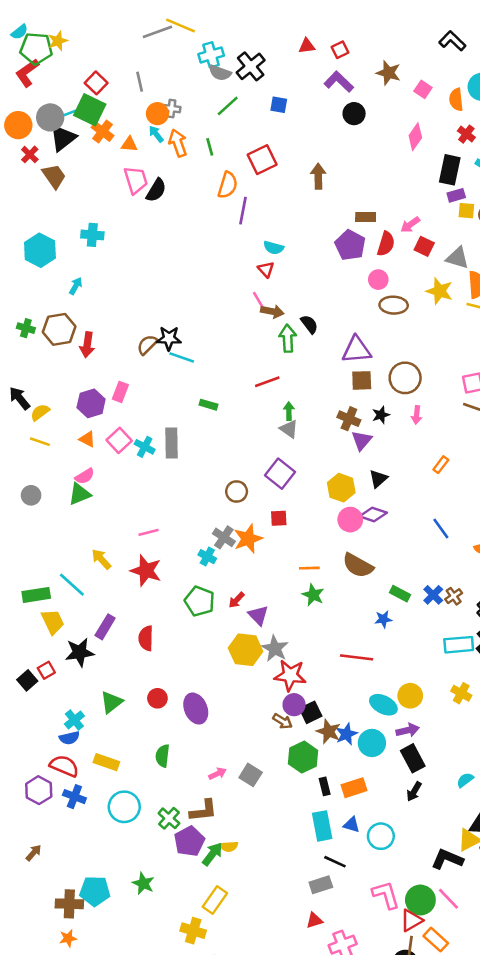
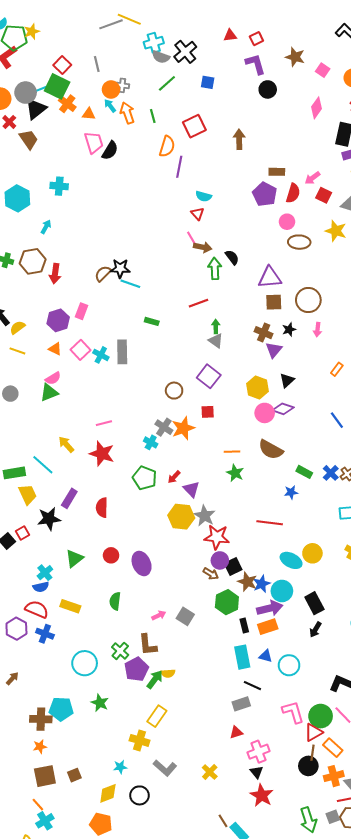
purple L-shape: (339, 82) -> (255, 64), turned 30
purple arrow: (408, 730) -> (270, 608), moved, size x1.4
cyan circle: (124, 807) -> (85, 663), moved
brown L-shape: (203, 811) -> (148, 645), turned 90

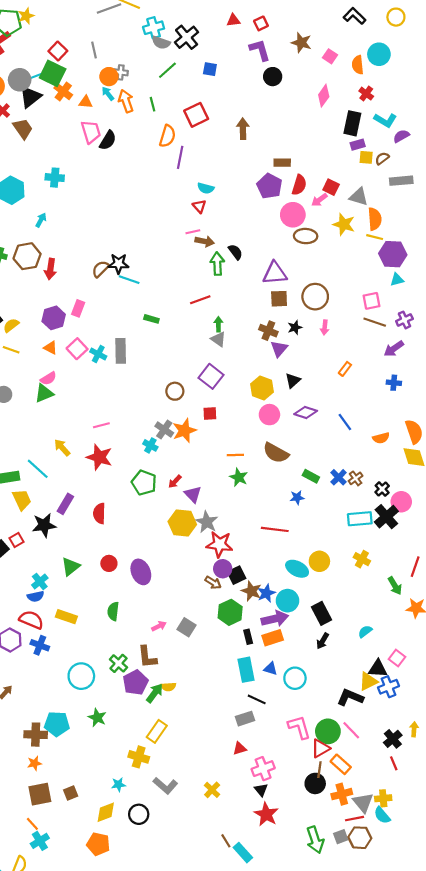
pink arrow: (312, 178) -> (319, 200), moved
pink circle: (287, 222) -> (293, 215), size x1.5
pink line: (191, 238) -> (193, 232), turned -72
purple diamond: (283, 409) -> (306, 412), moved

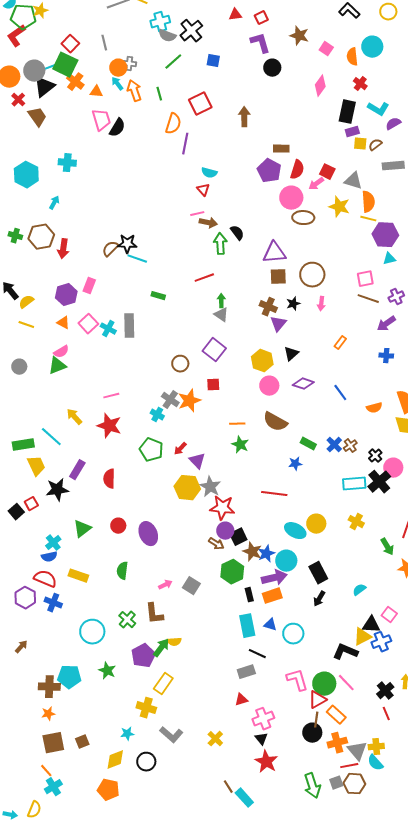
purple pentagon: (136, 682) -> (143, 656), moved

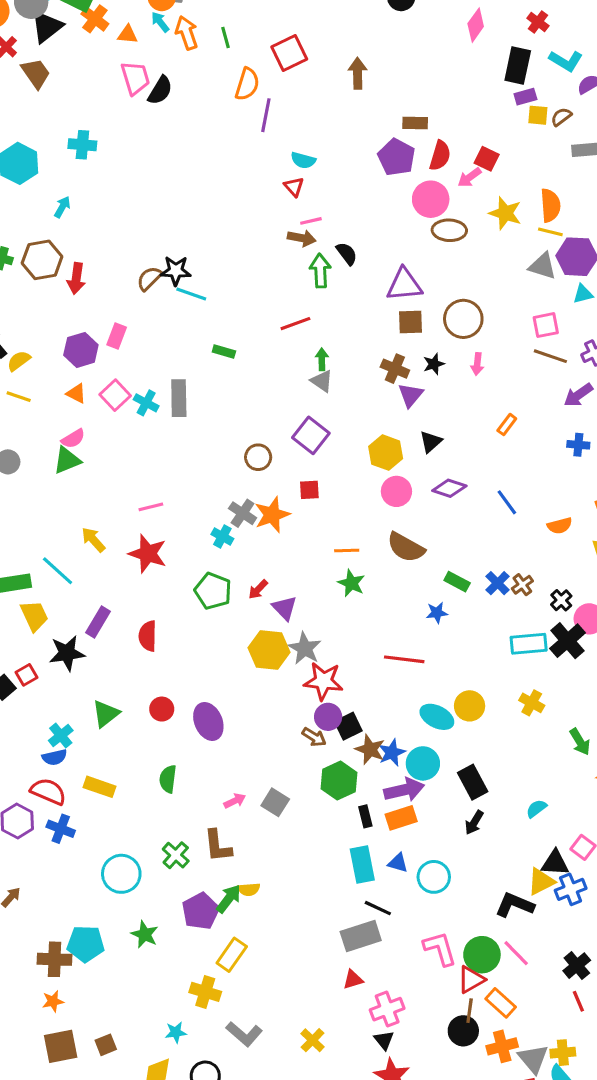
gray triangle: (353, 181) -> (543, 266), moved
pink line: (197, 214) -> (311, 221), moved
gray rectangle: (246, 672) -> (361, 936), size x1.4

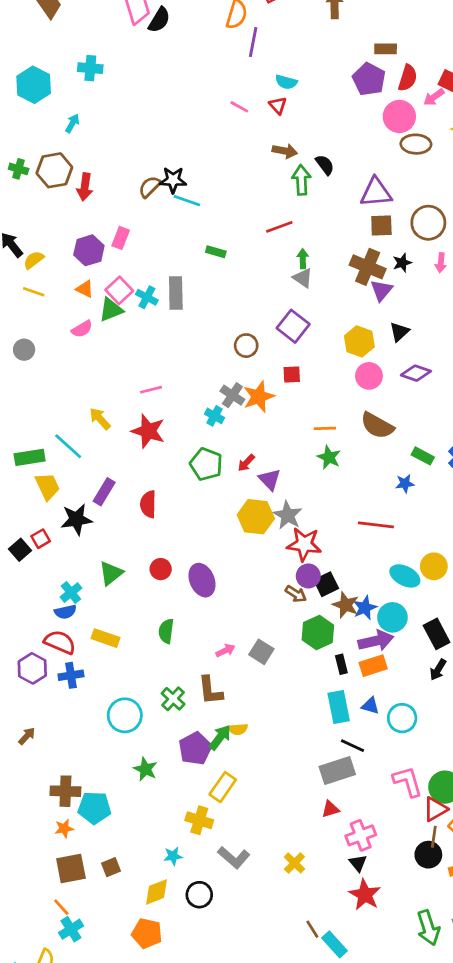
pink line: (311, 221) -> (239, 107), moved, turned 42
brown cross: (395, 369) -> (368, 267), size x1.4
green triangle: (67, 460) -> (111, 310), moved
blue cross: (61, 829) -> (71, 675), turned -30
cyan pentagon: (86, 944) -> (94, 808), moved

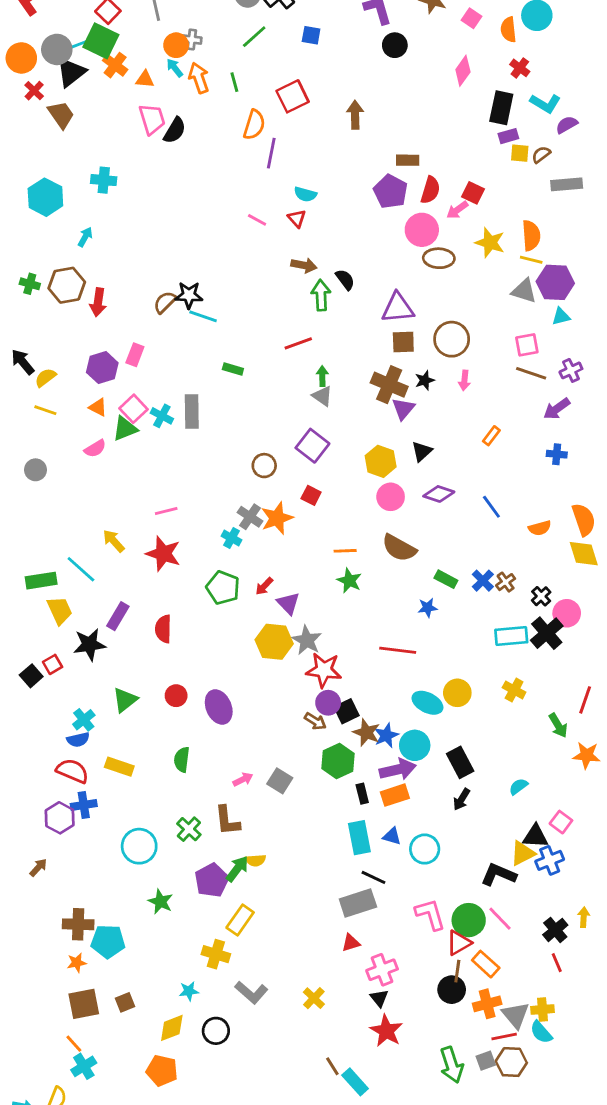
red square: (292, 375) -> (311, 495), turned 30
purple hexagon: (32, 668) -> (60, 818), moved

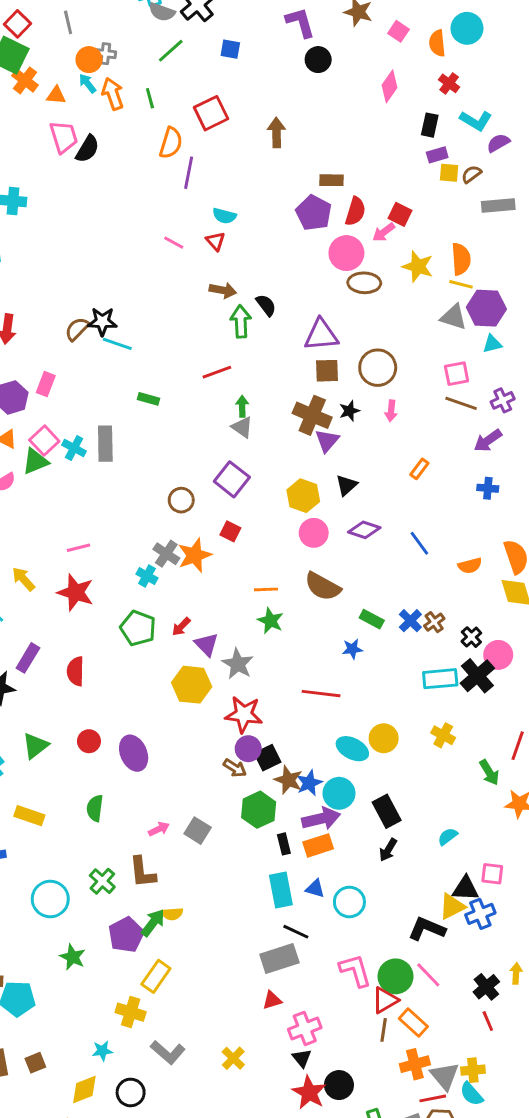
black rectangle: (501, 108) -> (430, 125), size x0.7
gray star: (307, 640) -> (238, 664), moved
pink square: (561, 822) -> (492, 874), turned -30
black circle: (452, 990) -> (339, 1085), moved

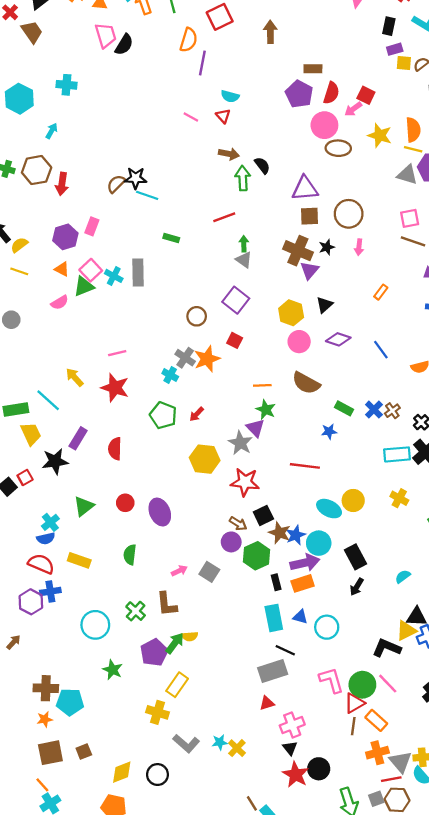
purple triangle: (207, 644) -> (255, 428), moved
purple circle: (248, 749) -> (231, 542), moved
cyan star: (102, 1051) -> (220, 742), moved

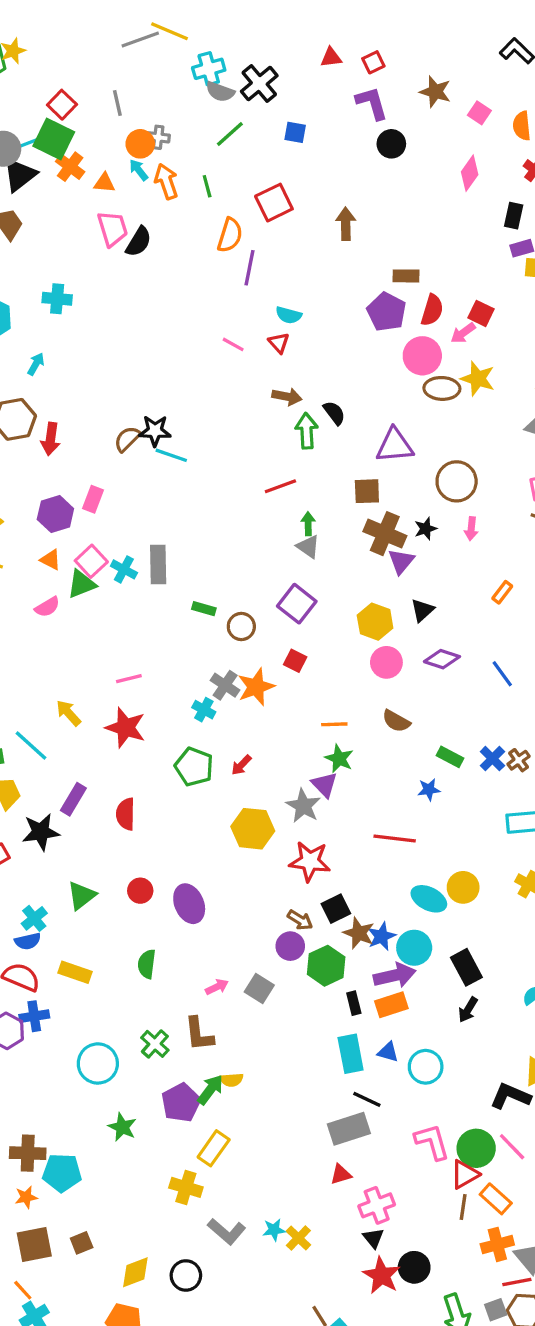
yellow star: (380, 136) -> (478, 379), moved
brown square: (309, 216) -> (367, 491), moved
green rectangle: (171, 238) -> (204, 609), moved
brown semicircle: (306, 383) -> (396, 721), size x0.7

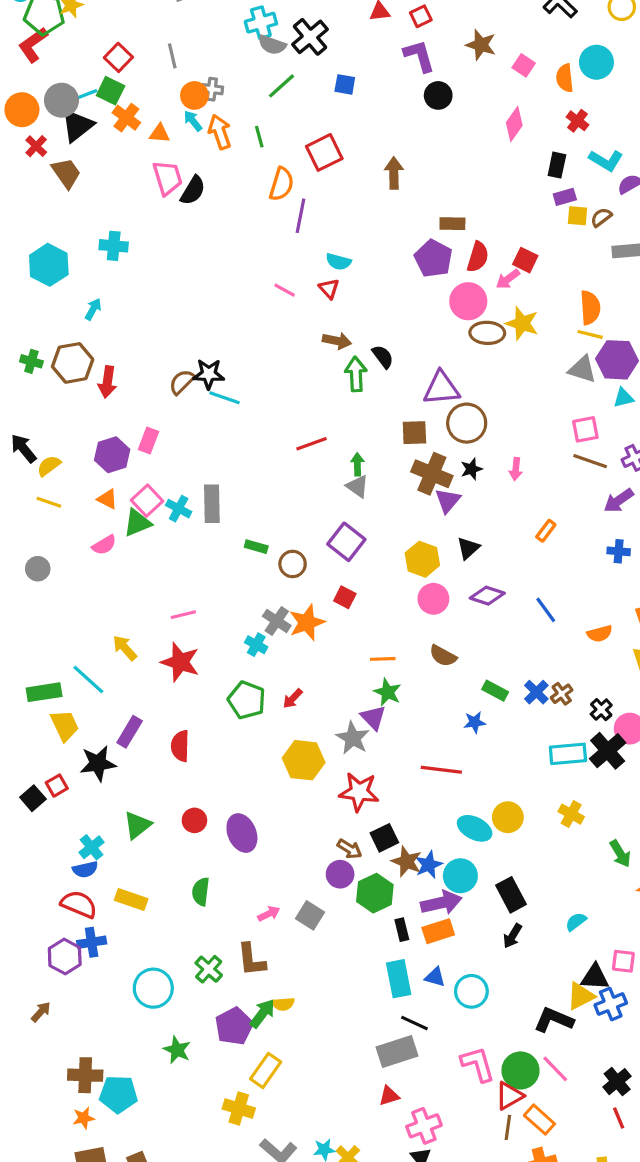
green square: (54, 139) -> (111, 91), size x0.7
brown circle: (457, 481) -> (467, 423), moved
red line: (280, 486) -> (312, 444), moved

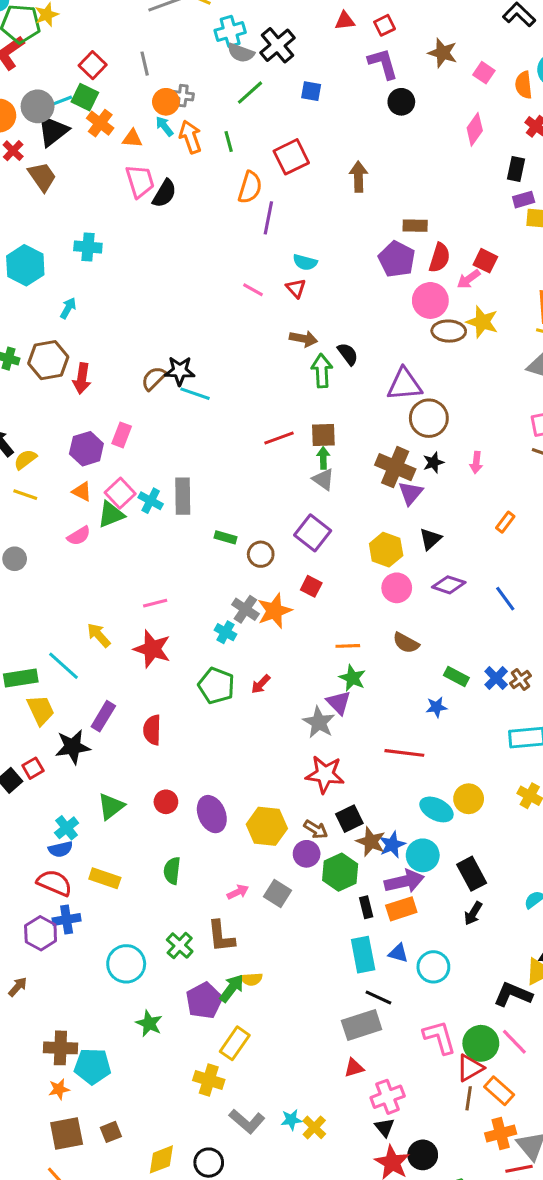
brown square: (414, 433) -> (323, 435), moved
yellow hexagon: (304, 760) -> (267, 826), moved

